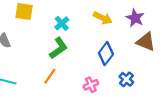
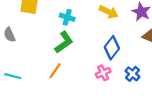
cyan cross: (62, 23) -> (67, 17), turned -32
pink cross: (91, 85) -> (103, 73), moved

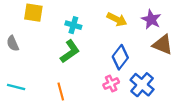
orange line: (55, 71) -> (61, 92), moved, turned -49
blue cross: (133, 74) -> (142, 85), size x1.5

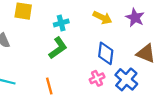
cyan cross: (73, 25) -> (61, 23), turned -32
brown triangle: (163, 45) -> (146, 53), moved
blue diamond: (120, 57) -> (106, 53), turned -30

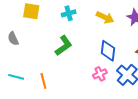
cyan cross: (61, 23) -> (69, 13), moved
orange line: (49, 86) -> (43, 81), moved

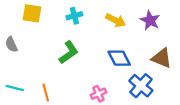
blue diamond: (108, 51) -> (119, 58), turned -35
pink cross: (100, 74) -> (98, 94), moved

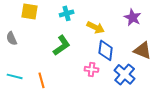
yellow arrow: (116, 20) -> (96, 27), moved
blue diamond: (119, 58) -> (106, 50), turned 35
pink cross: (98, 94) -> (92, 69), moved, turned 32

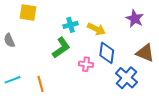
cyan cross: (67, 13) -> (71, 25), moved
pink cross: (92, 69) -> (86, 64), moved
cyan line: (15, 76) -> (12, 80), turned -35

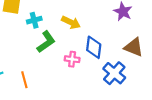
cyan cross: (71, 25) -> (34, 20), moved
yellow arrow: (96, 29) -> (71, 22), moved

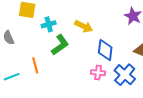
pink cross: (72, 59) -> (98, 73), moved
orange line: (24, 80) -> (35, 65), moved

